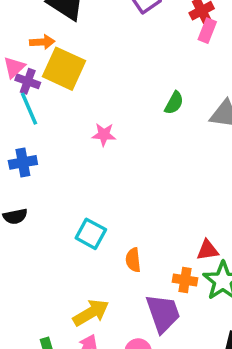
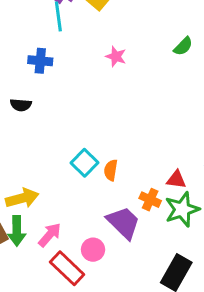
cyan square: (91, 234) -> (84, 163), moved
yellow arrow: (91, 313) -> (22, 198), moved
purple trapezoid: (163, 313) -> (123, 223), turned -42

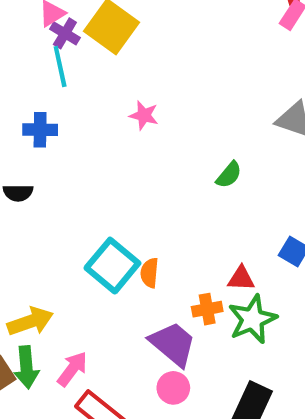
green semicircle: (183, 46) -> (229, 175), moved
cyan square: (84, 163) -> (112, 266), size x1.4
orange cross: (150, 200) -> (207, 309), turned -30
pink circle: (93, 250) -> (173, 388), moved

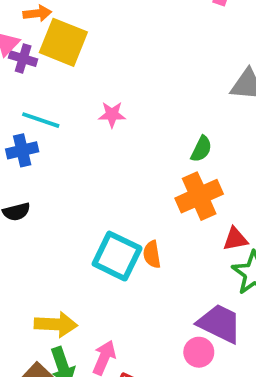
cyan line: (60, 66) -> (41, 120), moved, turned -45
orange cross: (207, 309) -> (199, 196), moved, size x1.6
yellow arrow: (30, 321) -> (56, 324), turned 36
purple trapezoid: (173, 344) -> (220, 324), moved

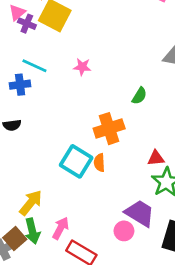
orange cross: (199, 196) -> (109, 129), moved
yellow arrow: (56, 324) -> (31, 203), turned -60

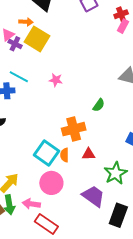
red triangle: (156, 158) -> (89, 154), moved
pink arrow: (61, 228) -> (31, 204), turned -114
pink circle: (124, 231) -> (51, 183), moved, size x1.5

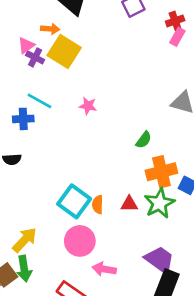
orange cross: (74, 129) -> (161, 172), moved
green star: (115, 173) -> (159, 203), moved
purple trapezoid: (93, 196) -> (160, 260), moved
pink arrow: (31, 204) -> (104, 269), moved

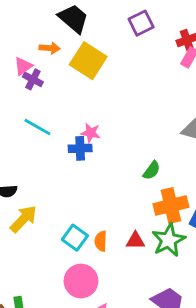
yellow square: (64, 51) -> (88, 61), moved
blue cross: (23, 119) -> (80, 148), moved
cyan square: (74, 201) -> (75, 238), size x0.7
yellow arrow: (25, 240) -> (23, 219), moved

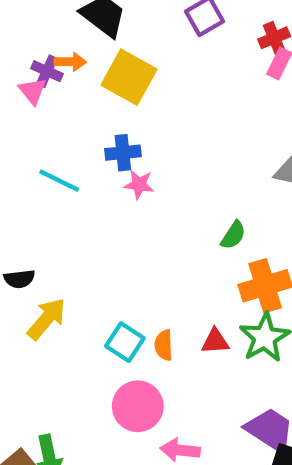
pink triangle: (23, 66) -> (33, 91), turned -30
purple cross: (33, 79) -> (47, 71), moved
blue cross: (80, 148) -> (123, 153), moved

